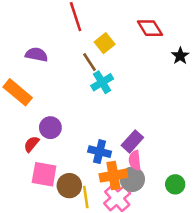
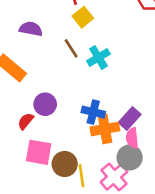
yellow square: (105, 43) -> (83, 17), moved
brown line: (89, 62) -> (71, 48), moved
blue cross: (100, 152) -> (93, 112), moved
orange cross: (113, 176) -> (105, 129), moved

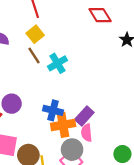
yellow square: (83, 17) -> (35, 34), moved
gray circle: (130, 157) -> (72, 150), moved

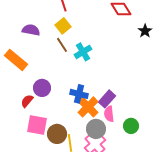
orange cross: (63, 125) -> (88, 107), turned -35
green circle: (122, 154) -> (131, 126), moved

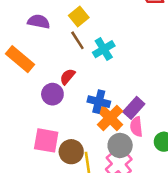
red semicircle: (27, 101) -> (67, 77), moved

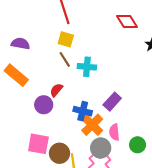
yellow square: (79, 17) -> (66, 39), turned -35
purple semicircle: (39, 22) -> (20, 44), moved
cyan cross: (104, 49) -> (87, 67), turned 36
purple rectangle: (134, 108) -> (112, 102), moved

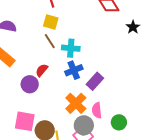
blue cross: (83, 111) -> (74, 70), moved, turned -36

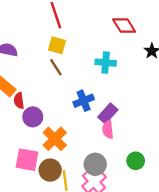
cyan cross: (71, 48) -> (106, 63), moved
red semicircle: (42, 70) -> (19, 101), moved, turned -48
orange cross: (76, 103) -> (55, 139), moved
pink semicircle: (97, 110) -> (108, 130), moved

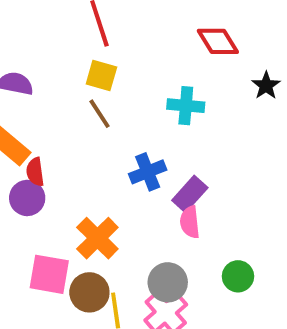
purple circle: (33, 117) -> (27, 198), moved

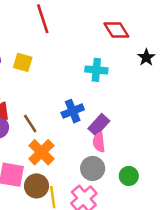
yellow square: (101, 76) -> (23, 62), moved
brown line: (99, 114) -> (30, 124), moved
gray circle: (168, 282) -> (93, 168), moved

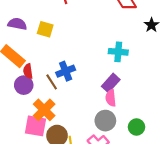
cyan cross: (96, 70) -> (118, 52), moved
blue cross: (73, 111) -> (66, 71), moved
orange cross: (41, 152) -> (44, 110), moved

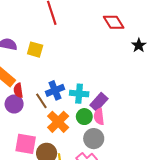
cyan cross: (118, 52) -> (79, 94), moved
orange cross: (44, 110) -> (58, 122), moved
green circle: (137, 127) -> (84, 117), moved

